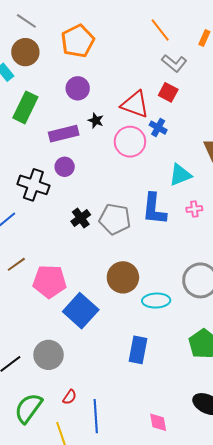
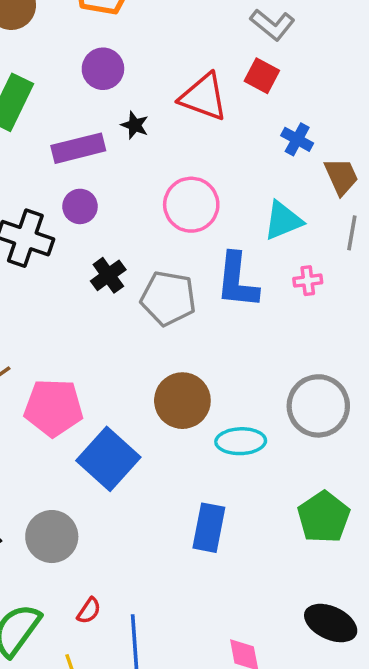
blue cross: (158, 128) -> (297, 139), moved
pink circle: (130, 142) -> (191, 205), moved
black cross: (81, 218) -> (108, 275), moved

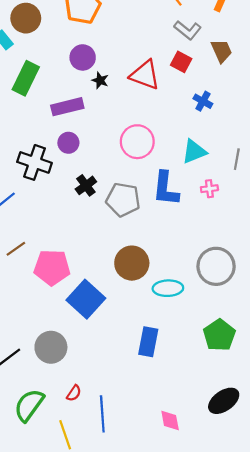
black star: (135, 125) -> (100, 80), moved
brown trapezoid: (341, 176) -> (221, 51), moved
black ellipse: (331, 623) -> (224, 401), turned -60

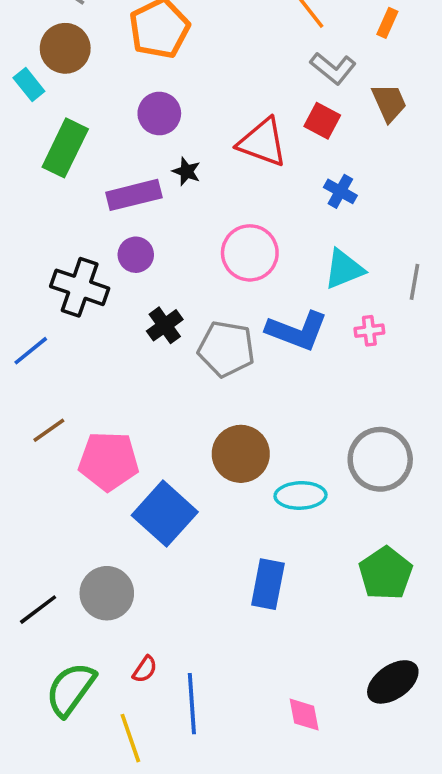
black star: (100, 80) -> (186, 171), moved
blue cross: (203, 101) -> (340, 191), moved
blue L-shape: (166, 189) -> (297, 331), turned -75

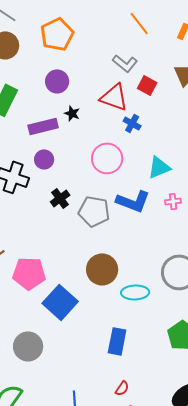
gray L-shape: (333, 68) -> (125, 63), moved
blue cross: (340, 191) -> (132, 123), moved
red semicircle: (145, 669) -> (122, 388), moved

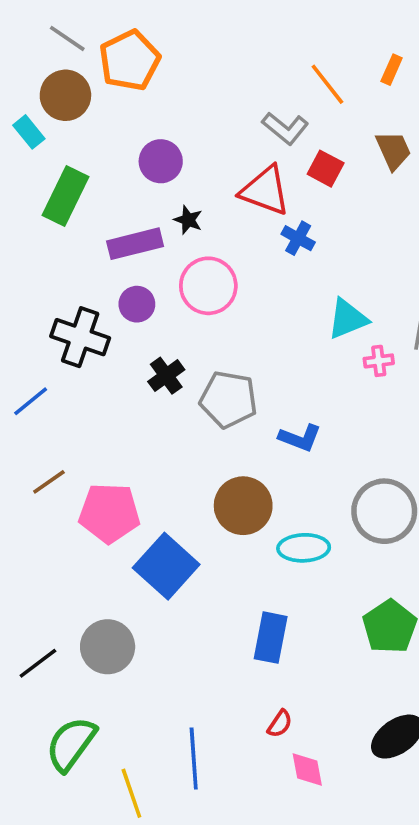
orange line: (139, 23) -> (327, 84), moved
orange pentagon: (57, 34) -> (130, 60), moved
pink circle: (107, 158) -> (208, 286), moved
blue L-shape: (133, 201) -> (300, 438), moved, size x0.7
pink cross: (173, 201) -> (379, 361), moved

